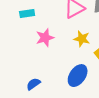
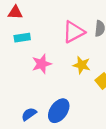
blue ellipse: (78, 76) -> (59, 111), moved

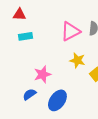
pink star: (42, 64) -> (42, 74), moved
blue semicircle: (29, 114) -> (29, 94), moved

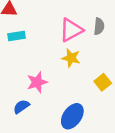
yellow star: (77, 60) -> (71, 58), moved
blue ellipse: (57, 100) -> (72, 116), moved

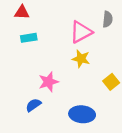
gray semicircle: (99, 26) -> (108, 19), moved
blue ellipse: (72, 116) -> (82, 114), turned 60

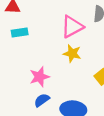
blue semicircle: (33, 105) -> (42, 100), moved

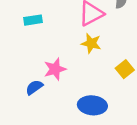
blue semicircle: (42, 100) -> (34, 87), moved

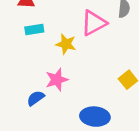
yellow star: (91, 43) -> (66, 44), moved

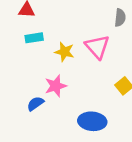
pink triangle: (94, 23) -> (97, 47), moved, turned -44

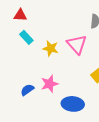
cyan rectangle: (34, 38) -> (26, 37), turned 56
pink star: (56, 86) -> (50, 84), moved

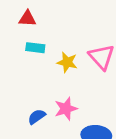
cyan rectangle: (26, 37) -> (35, 48), turned -40

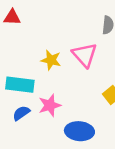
cyan rectangle: (35, 48) -> (20, 85), moved, size x1.5

